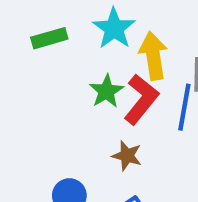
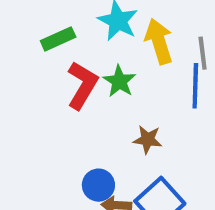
red L-shape: (141, 99) -> (82, 85), moved

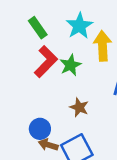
green rectangle: (58, 39) -> (38, 28), turned 65

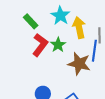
brown star: (79, 107) -> (79, 64), moved, size x1.6

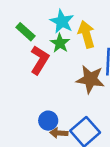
green star: (58, 45) -> (60, 43), moved

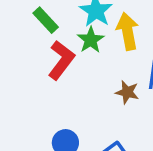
brown star: (90, 79) -> (127, 92), size x0.6

